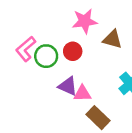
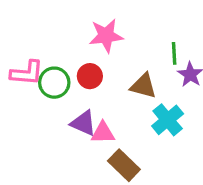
brown triangle: (112, 39) -> (143, 86), moved
pink L-shape: (26, 49) -> (27, 73), turned -135

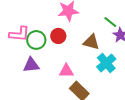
green line: (174, 53) -> (110, 22), turned -48
purple triangle: (83, 123) -> (31, 65), moved, turned -30

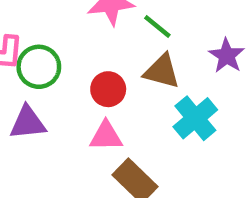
green line: (110, 22) -> (157, 27), moved
red circle: (58, 36) -> (108, 89), moved

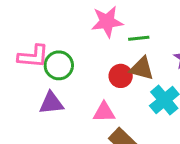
green line: (157, 27) -> (139, 38), turned -45
red circle: (108, 89) -> (121, 76), moved

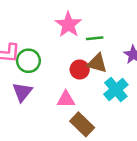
pink star: (107, 22) -> (68, 25), turned -30
purple triangle: (51, 103) -> (22, 92), turned -45

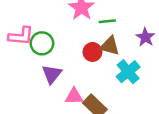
purple triangle: (22, 92) -> (52, 74), moved
pink triangle: (66, 99) -> (74, 96), moved

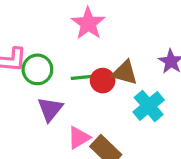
green line: (107, 21) -> (82, 77), moved
pink triangle: (74, 96) -> (79, 138), turned -30

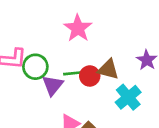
purple triangle: (50, 109) -> (53, 85), moved

